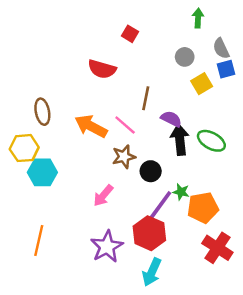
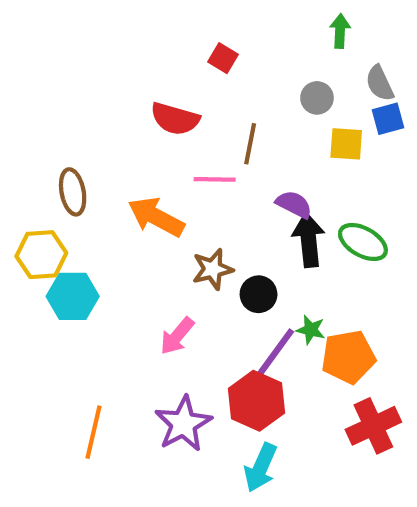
yellow square: (202, 84) -> (346, 144), turned 35
brown line: (146, 98) -> (250, 144), moved
pink line: (125, 125) -> (215, 179), moved, turned -40
orange line: (39, 241) -> (93, 432), moved
red cross: (217, 248) -> (373, 426), turned 32

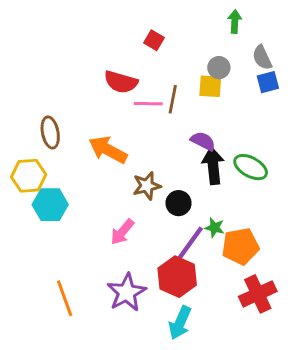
yellow square: (346, 144) -> (210, 86), moved
pink line: (215, 179) -> (148, 104), moved
orange line: (93, 432) -> (65, 298), turned -33

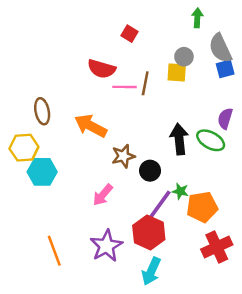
gray semicircle: (262, 58) -> (220, 48), size x1.4
purple semicircle: (203, 141) -> (225, 119), moved, turned -100

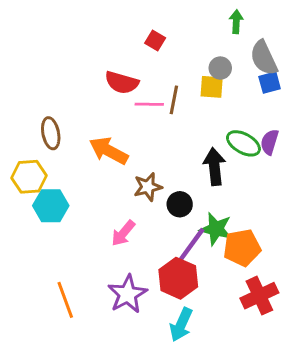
green ellipse: (211, 140) -> (243, 143), moved
green star: (180, 191) -> (216, 229), size x1.6

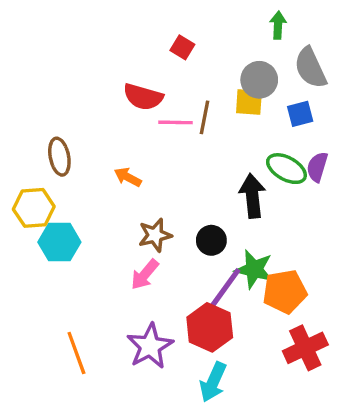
gray circle: (220, 68) -> (259, 80), size x1.4
blue square: (270, 83) -> (300, 114), moved
orange arrow: (109, 151) -> (128, 177), size x0.6
brown star: (148, 187) -> (155, 235), moved

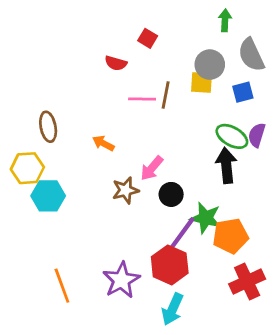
red semicircle: (143, 97) -> (116, 63), moved, size x0.7
black arrow: (252, 196) -> (226, 165), moved
pink arrow: (145, 274) -> (152, 168), moved

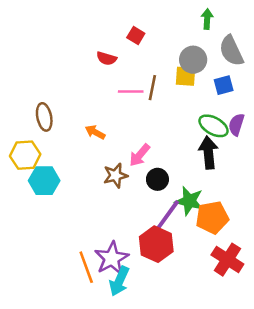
red cross: (247, 281) -> (227, 260), turned -32
orange line: (62, 286) -> (86, 267), moved
cyan arrow: (172, 309) -> (119, 281), moved

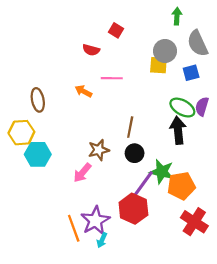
brown line: (152, 88) -> (130, 127), moved
orange arrow: (95, 132) -> (83, 91), moved
pink arrow: (140, 155) -> (82, 173), moved
cyan arrow: (119, 281) -> (102, 240), size x0.6

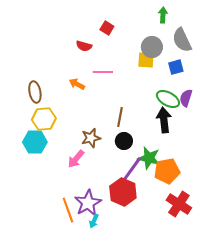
yellow hexagon: (21, 133) -> (44, 119), moved

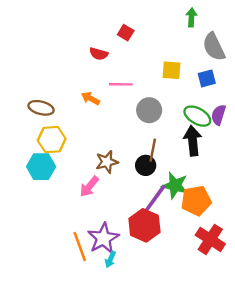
gray circle: (152, 47) -> (149, 110), moved
brown ellipse: (35, 92) -> (41, 108), turned -65
brown line: (120, 117) -> (153, 150), moved

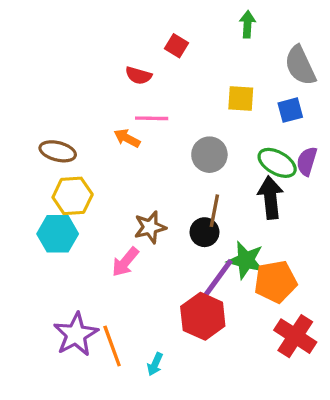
green arrow: (191, 17) -> (247, 24), moved
pink line: (121, 84) -> (152, 118), moved
purple star: (103, 238) -> (76, 334), moved

